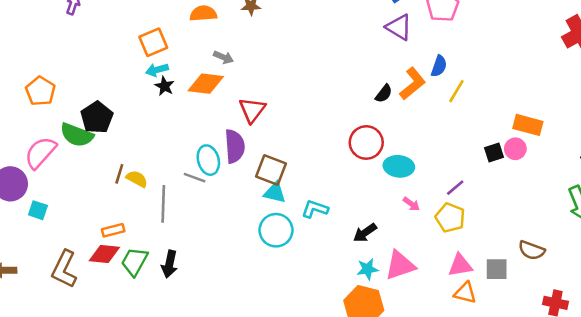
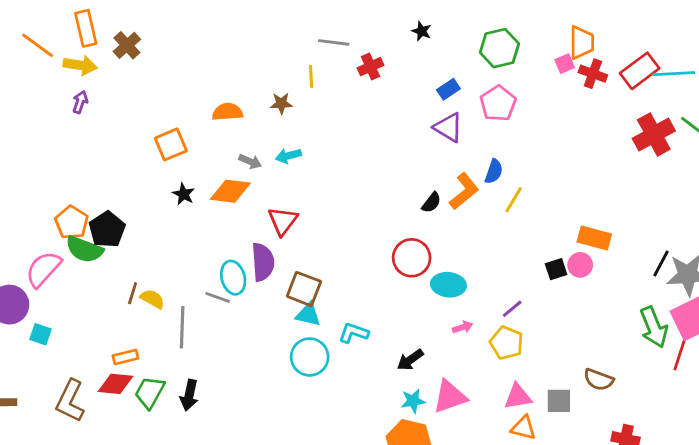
cyan arrow: (157, 70) -> (288, 156), moved
orange pentagon: (40, 91) -> (72, 222), moved
pink arrow: (411, 204) -> (463, 327), turned -54

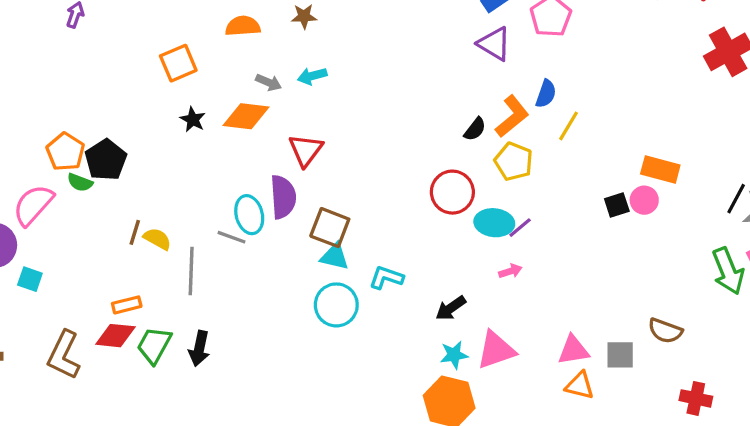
green semicircle: (84, 249) -> (80, 182), size x0.6
purple line: (512, 309) -> (520, 228), moved
yellow pentagon: (507, 343) -> (514, 161), moved

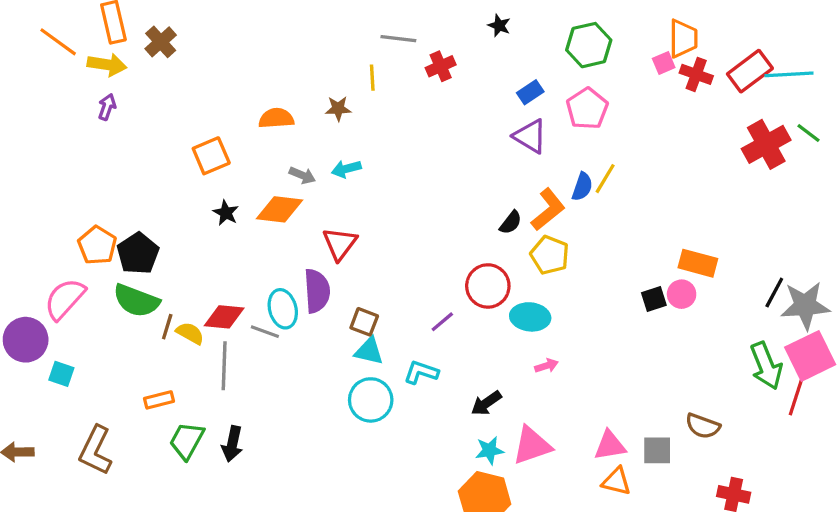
yellow line: (568, 126) -> (605, 179), moved
green semicircle: (80, 182) -> (136, 301), moved, size x1.8
brown square: (330, 228) -> (364, 322), size x0.7
purple line: (520, 228) -> (442, 322), moved
red diamond: (115, 336) -> (224, 317), moved

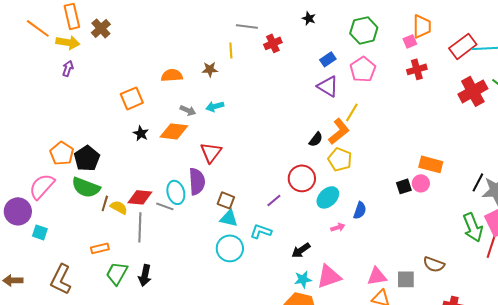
red cross: (696, 74) -> (417, 69), moved, turned -36
yellow line: (605, 179) -> (352, 112), moved
blue semicircle: (582, 187) -> (360, 210), moved
cyan ellipse: (530, 317) -> (328, 197), turned -50

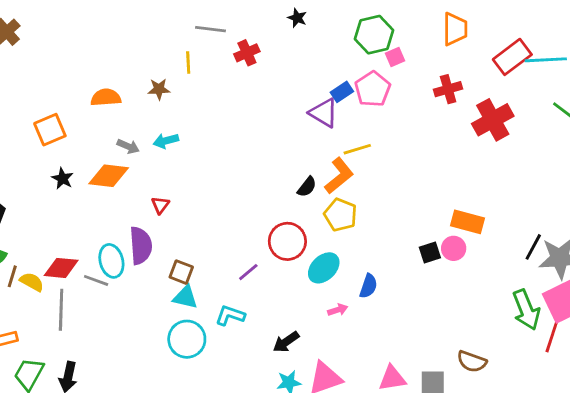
pink square: (410, 41) -> (395, 57), moved
blue rectangle: (328, 59) -> (342, 92), moved
red cross: (473, 91) -> (493, 120), moved
yellow line: (352, 112) -> (357, 149), turned 42
red triangle: (211, 152) -> (160, 205), size x0.6

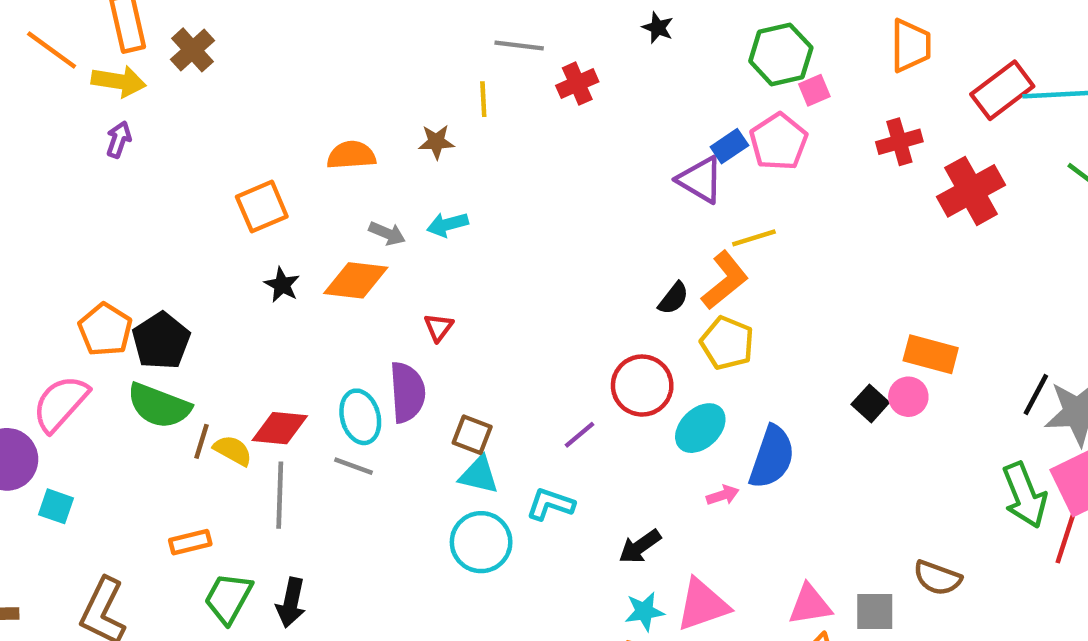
black square: (430, 253) -> (870, 403), turned -30
gray line: (96, 280) -> (354, 466), moved
blue semicircle: (368, 286) -> (772, 457), size x1.6

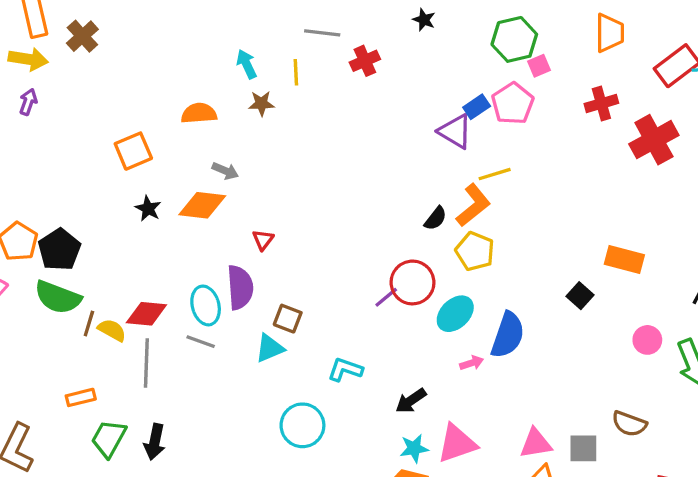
cyan arrow: (448, 224) -> (247, 64), moved, turned 80
pink circle: (908, 397) -> (647, 340), moved
purple line: (580, 435) -> (386, 297), moved
cyan triangle: (479, 475) -> (270, 348), moved, turned -36
cyan circle: (481, 542) -> (302, 425), moved

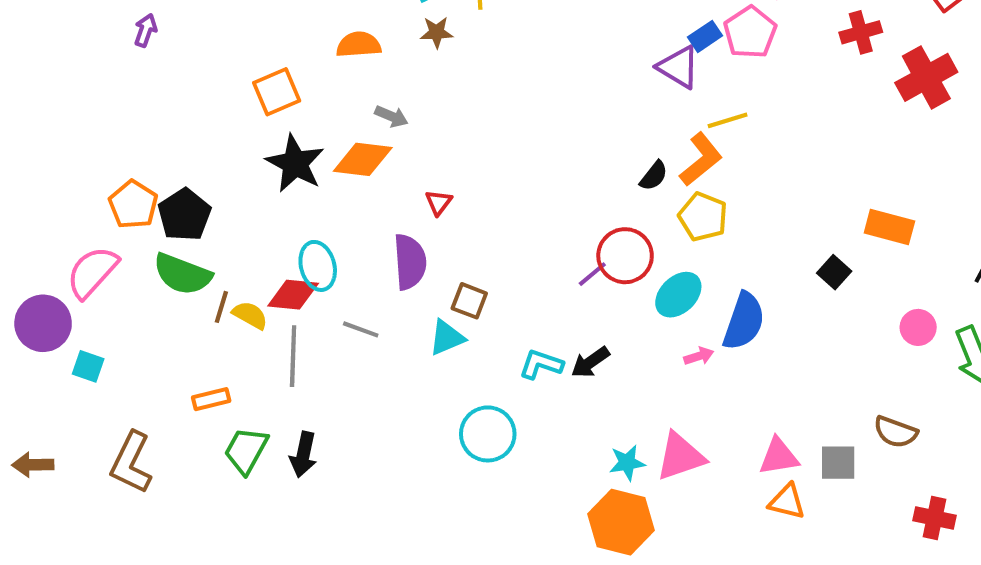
black star: (148, 209) -> (295, 163), size x1.8
cyan ellipse: (206, 305) -> (318, 266), moved
black arrow: (411, 401) -> (590, 362), moved

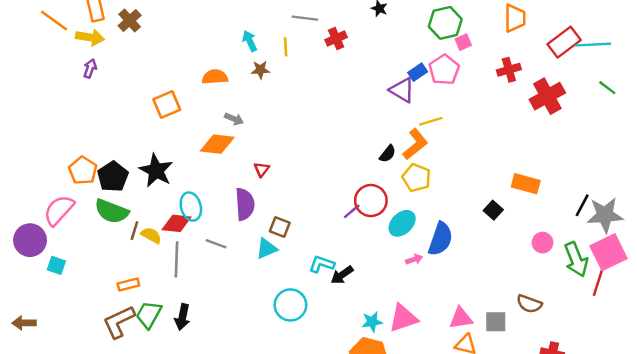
black star: (295, 163) -> (156, 171), moved
black arrow: (590, 362) -> (342, 275), moved
brown L-shape: (131, 463) -> (119, 322), moved, turned 39

